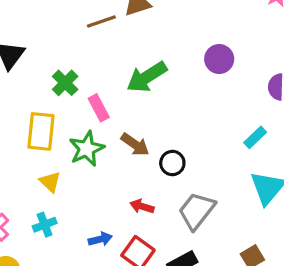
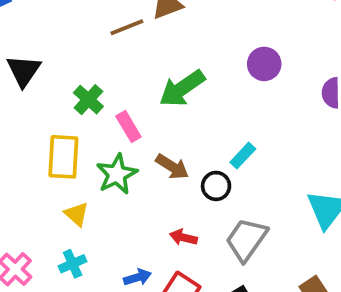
cyan rectangle: (255, 137) -> (243, 156), moved

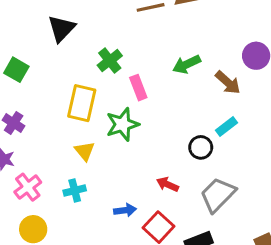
green arrow: (182, 88) -> (187, 64), size x0.7
brown arrow: (172, 167) -> (228, 82), moved

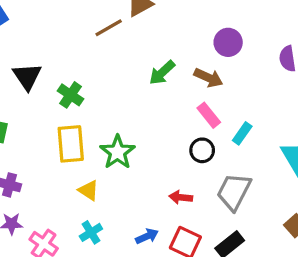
green cross: (110, 61) -> (71, 95), moved
pink rectangle: (138, 88) -> (209, 115), moved
cyan rectangle: (226, 127) -> (242, 133), moved

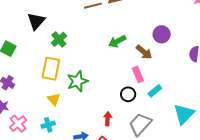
red arrow: (181, 197) -> (108, 119), turned 72

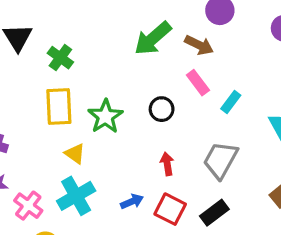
green arrow: (117, 41) -> (153, 38), size x1.4
black circle: (128, 94) -> (162, 109), moved
cyan cross: (48, 125) -> (76, 196), size x1.6

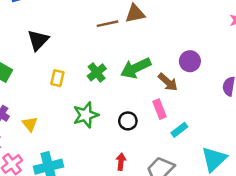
green cross: (60, 58) -> (97, 72), moved
yellow rectangle: (59, 107) -> (57, 78), moved, size x0.6
yellow triangle: (75, 154) -> (30, 124), moved

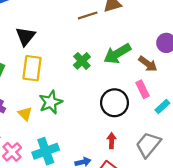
yellow rectangle: (57, 78) -> (32, 68), moved, size x1.6
green star: (86, 115) -> (51, 102), moved
black circle: (128, 121) -> (115, 103), size x1.6

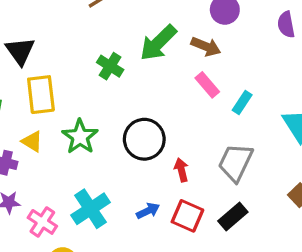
black circle: (115, 103) -> (144, 139), moved
yellow triangle: (25, 114) -> (32, 141), moved

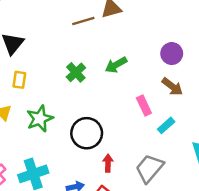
green arrow: (158, 43) -> (116, 65), size x0.7
brown arrow: (206, 47) -> (172, 87), moved
yellow rectangle: (41, 95) -> (19, 80), size x0.6

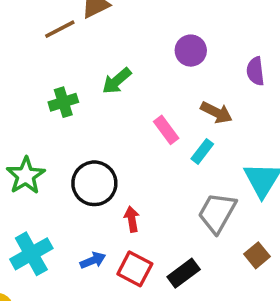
green cross: (76, 72) -> (63, 102), turned 36
brown arrow: (172, 87) -> (216, 112), moved
gray trapezoid: (149, 168) -> (217, 213), moved

